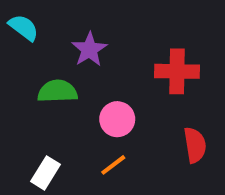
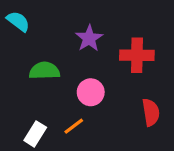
purple star: (89, 49) -> (89, 38), moved
orange line: (113, 165) -> (74, 126), moved

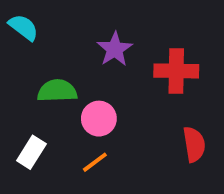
pink circle: (91, 92) -> (99, 119), moved
white rectangle: (35, 134) -> (31, 152), moved

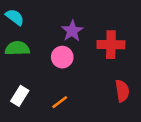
green semicircle: (57, 91) -> (17, 48), moved
pink circle: (99, 119) -> (62, 57), moved

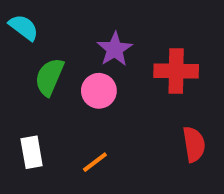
green semicircle: (17, 48) -> (49, 77), moved, turned -65
white rectangle: (20, 96) -> (32, 152), turned -42

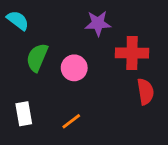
purple star: (115, 49) -> (98, 23), moved, turned 30
red semicircle: (194, 144) -> (145, 92), moved

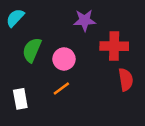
cyan semicircle: (18, 20) -> (15, 18), turned -84
orange line: (71, 121) -> (61, 89), moved

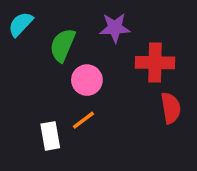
green semicircle: (32, 50) -> (63, 45), moved
white rectangle: (20, 99) -> (50, 136), moved

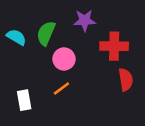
cyan semicircle: (21, 24) -> (16, 37), moved, turned 78
white rectangle: (50, 136) -> (24, 100), moved

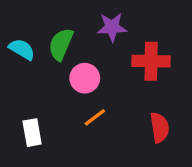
red semicircle: (126, 80) -> (160, 127), moved
orange line: (61, 89) -> (95, 117), moved

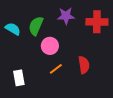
red cross: (151, 61) -> (97, 22), moved
red semicircle: (160, 127) -> (84, 65), moved

